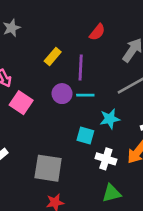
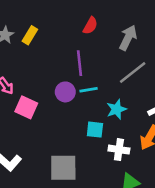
yellow rectangle: (53, 57) -> (30, 35), moved

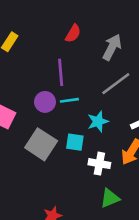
gray square: (63, 168) -> (41, 144), moved, turned 32

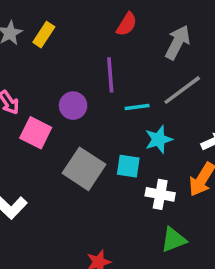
cyan line: (69, 100) -> (137, 107), moved
purple circle: (45, 102) -> (73, 106), moved

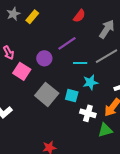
purple line: (110, 75) -> (67, 43), turned 54
green triangle: (174, 240) -> (105, 130), moved

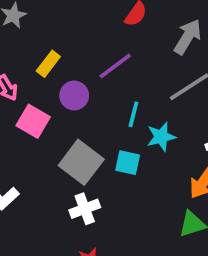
yellow rectangle: (32, 17) -> (48, 64), moved
cyan line: (80, 63) -> (133, 114), moved, turned -72
white cross: (88, 113) -> (85, 209), moved, turned -35

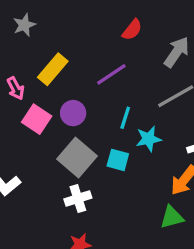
yellow rectangle: (48, 64) -> (53, 69), size x1.4
purple circle: (74, 95) -> (73, 113), moved

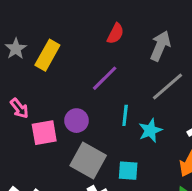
yellow rectangle: (53, 69) -> (47, 55), moved
pink square: (37, 119) -> (44, 133), turned -32
cyan square: (118, 160) -> (128, 171), moved

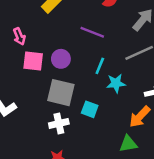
purple line: (105, 78) -> (92, 32), turned 50
gray square: (88, 161) -> (61, 93), turned -32

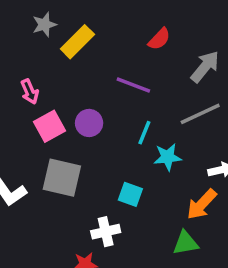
pink square: (33, 61) -> (50, 126), turned -35
gray square: (61, 93) -> (62, 178), moved
white cross: (59, 123) -> (106, 232), moved

